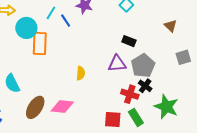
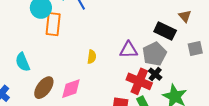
black rectangle: (129, 41) -> (165, 31), moved, size x1.5
red cross: (130, 94) -> (139, 81), size x1.4
pink diamond: (62, 106) -> (71, 89), turned -30

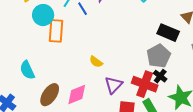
purple triangle: (129, 50) -> (113, 85), moved, turned -42
yellow semicircle: (92, 57) -> (96, 62), turned 120

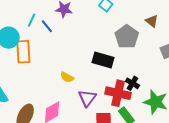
black rectangle: (168, 33) -> (103, 60), moved
gray pentagon: (159, 56) -> (127, 37), moved

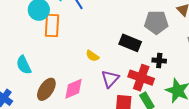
gray pentagon: (127, 37) -> (156, 22), turned 30
black cross: (132, 83) -> (159, 61), moved, turned -32

